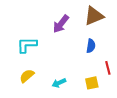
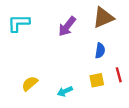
cyan L-shape: (27, 45) -> (19, 23), moved
yellow square: (92, 83) -> (97, 80), moved

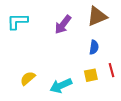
cyan arrow: (65, 91) -> (61, 86), size x1.5

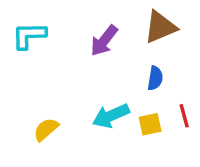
cyan arrow: (61, 86) -> (111, 116), moved

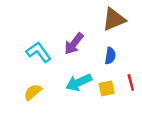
cyan L-shape: (29, 36) -> (39, 52), moved, turned 55
purple arrow: (104, 41) -> (74, 44), moved

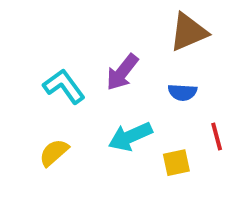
blue semicircle: (110, 56) -> (182, 92), turned 84
yellow square: (107, 88) -> (176, 163), moved

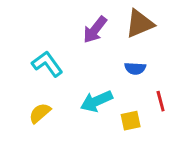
purple arrow: (122, 72) -> (95, 30), moved

